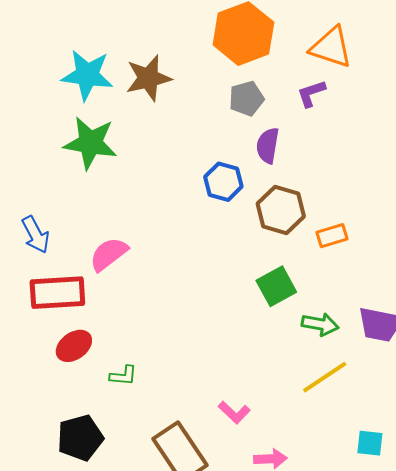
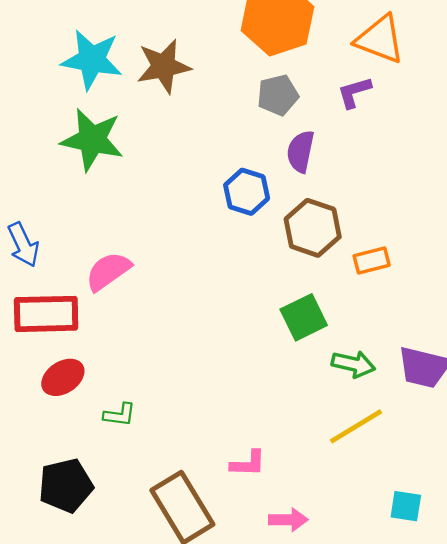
pink L-shape: (234, 412) -> (248, 463), turned -44

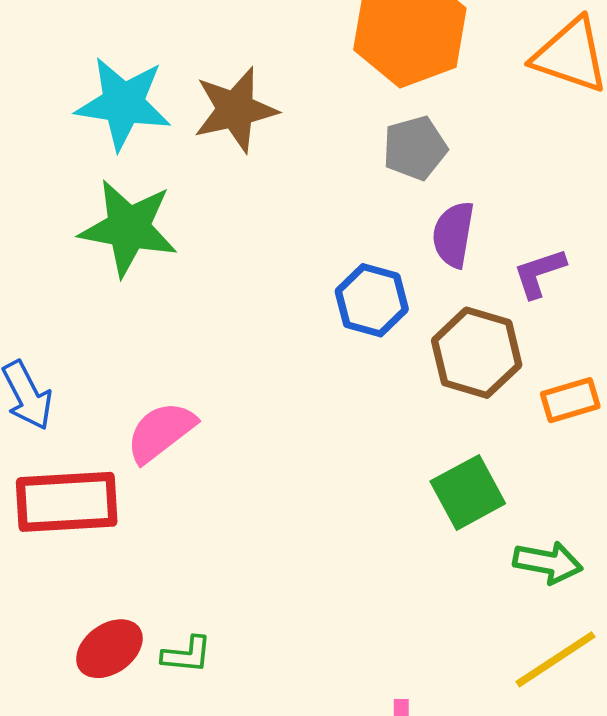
purple L-shape: (354, 92) -> (539, 273), moved
red ellipse: (63, 377) -> (109, 649), moved

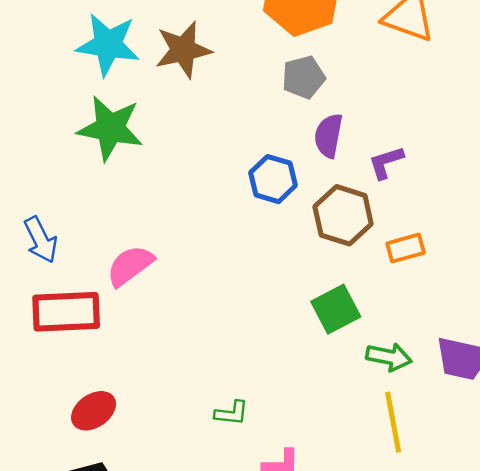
green L-shape: (187, 655) -> (232, 413), moved
yellow line: (555, 659) -> (393, 422), turned -68

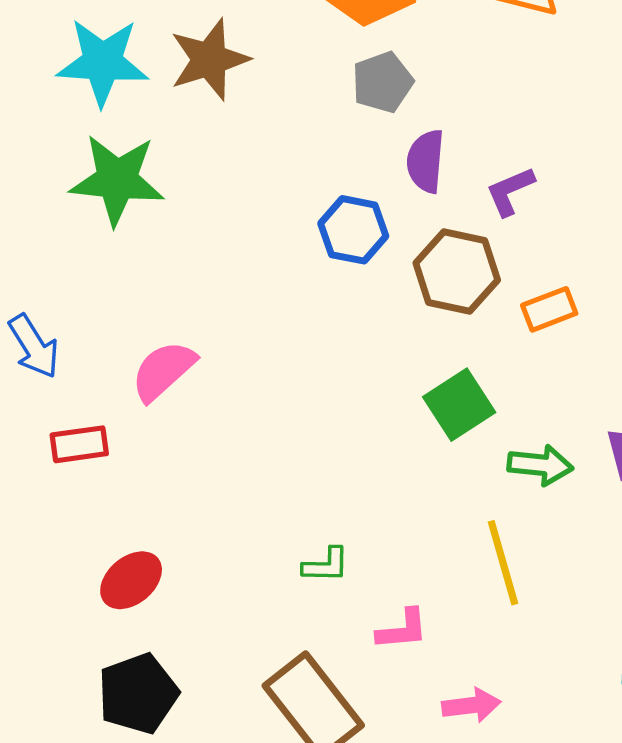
red rectangle: (66, 312) -> (79, 444), size x0.6
yellow line: (393, 422) -> (503, 563), moved

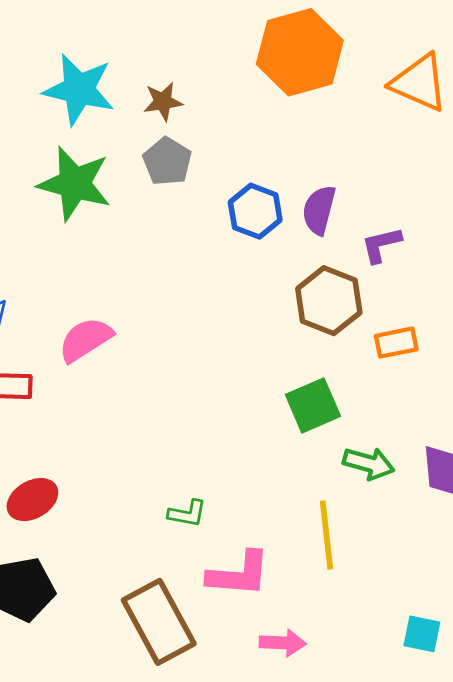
brown star: (209, 60) -> (163, 102), size x0.6
gray pentagon: (383, 82) -> (167, 161), moved, turned -30
blue hexagon: (353, 230) -> (255, 211), moved
pink L-shape: (402, 629) -> (239, 574), size x1.5

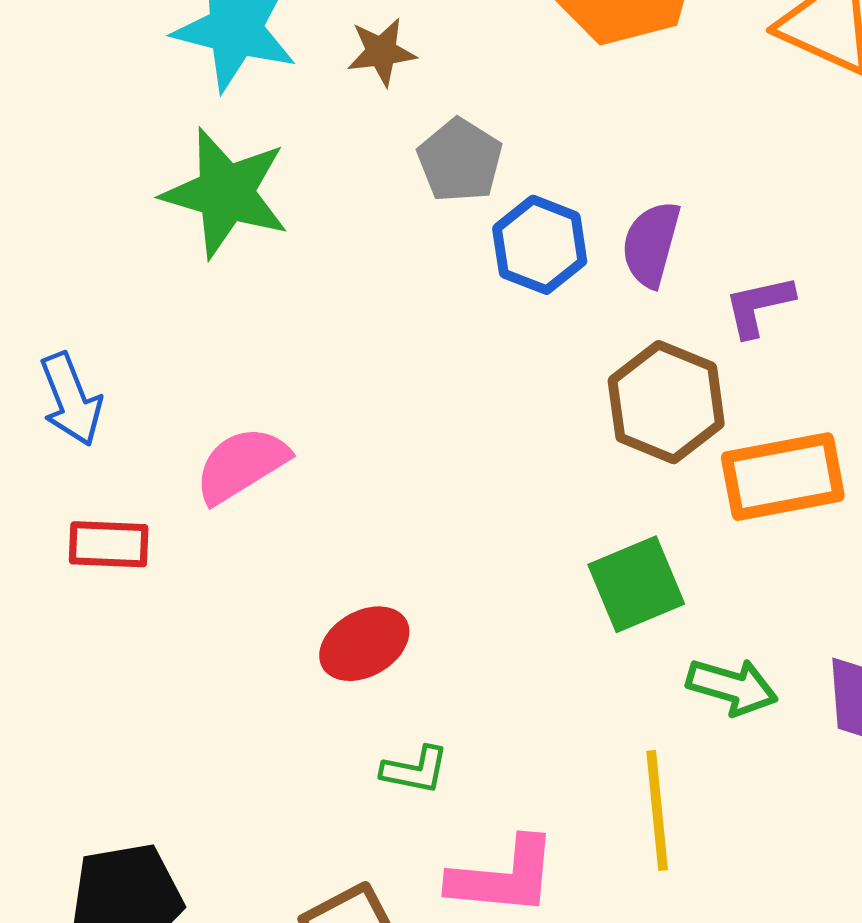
gray pentagon: (167, 161) -> (460, 160), moved
orange rectangle: (396, 343) -> (783, 477), size x1.6
red ellipse: (32, 500) -> (364, 644), moved

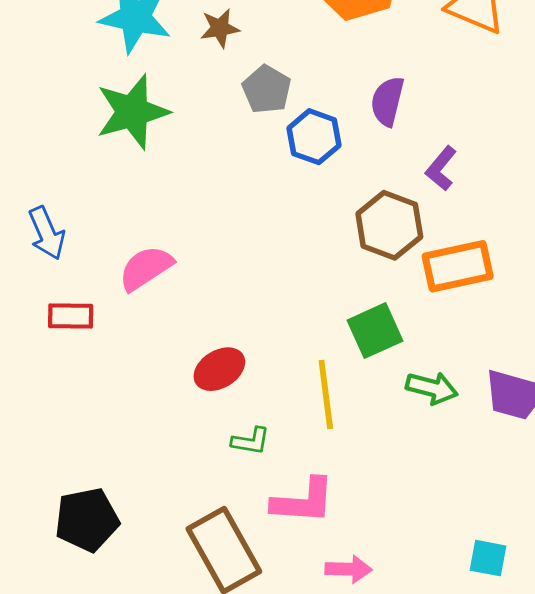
green star: (226, 193) -> (132, 112), turned -30
purple semicircle: (651, 244) -> (387, 101), moved
purple L-shape: (759, 306) -> (441, 168), turned -36
yellow line: (657, 811) -> (326, 395), moved

